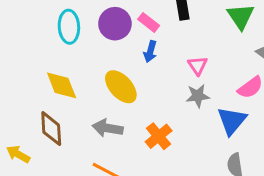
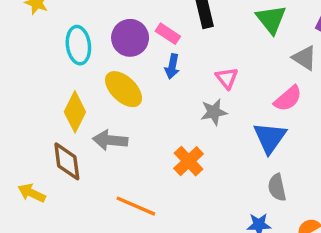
yellow diamond: (62, 85) -> (75, 112), turned 52
yellow ellipse: (121, 87) -> (124, 89), moved
gray star: (198, 96) -> (214, 112), moved
gray arrow: (108, 128) -> (110, 140), moved

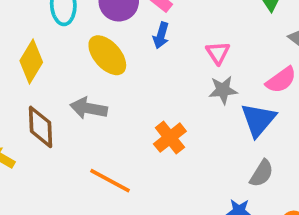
yellow diamond: (75, 112) -> (31, 62), moved
gray star: (214, 112) -> (223, 90), moved
gray semicircle: (277, 187) -> (262, 173), turned -140

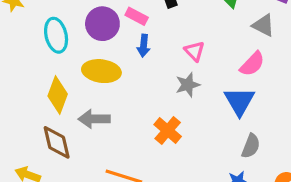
yellow ellipse: (107, 55) -> (101, 71), turned -30
yellow diamond: (31, 62) -> (58, 95), moved
gray star: (223, 90) -> (188, 85), moved

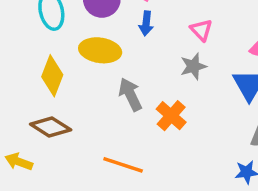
gray arrow: (94, 119) -> (130, 94), moved, turned 64
brown diamond: (57, 142) -> (51, 127), turned -45

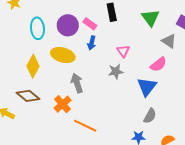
orange cross: (171, 116) -> (63, 104), moved
orange line: (123, 165) -> (85, 126), moved

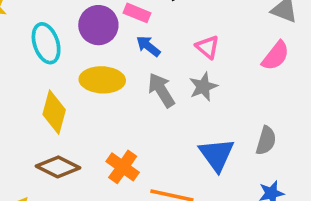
blue arrow: (92, 43) -> (148, 46), turned 128
gray arrow: (77, 83) -> (161, 90), moved
blue triangle: (147, 87) -> (217, 155), moved
gray semicircle: (150, 116) -> (266, 141), moved

